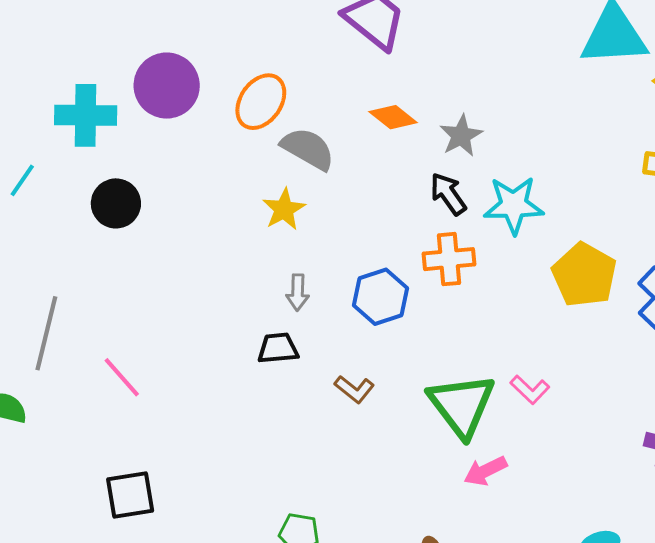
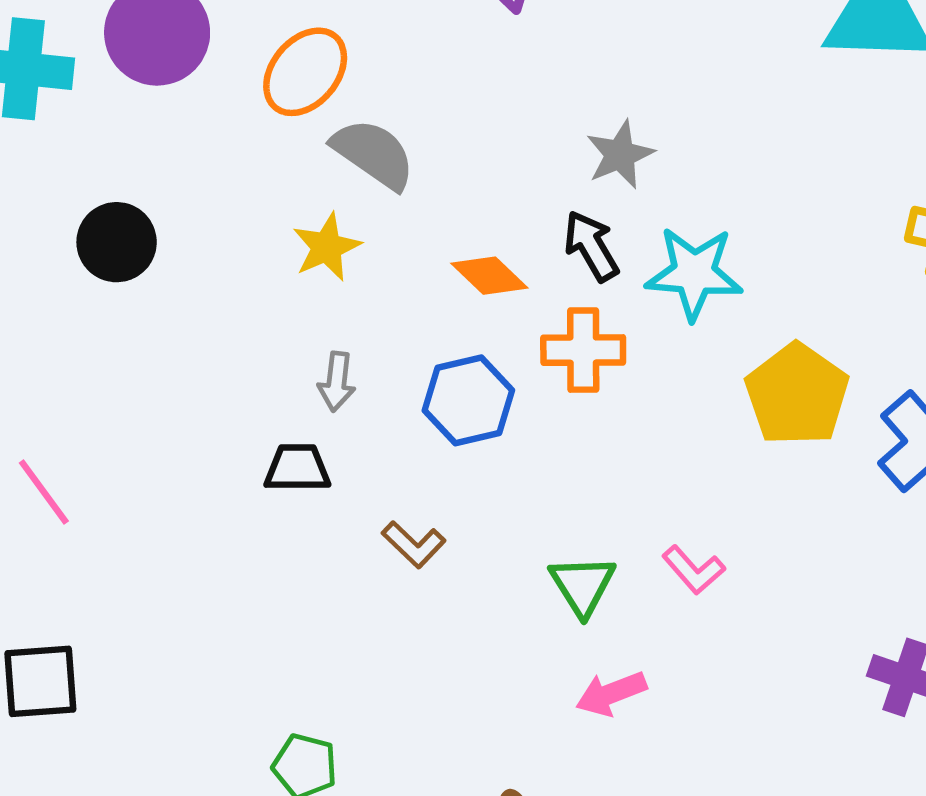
orange diamond: (393, 117) -> (489, 276), moved
black circle: (116, 203) -> (117, 242), moved
green triangle: (462, 405) -> (583, 585), size x0.6

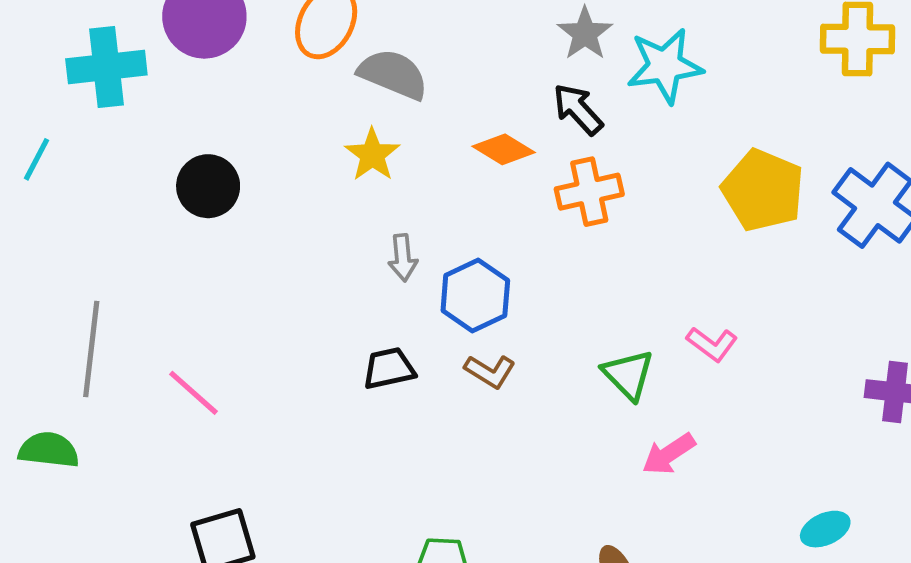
cyan star: (694, 273) -> (665, 66), moved
blue hexagon: (468, 400) -> (475, 296), moved
black trapezoid: (297, 468) -> (389, 368), moved

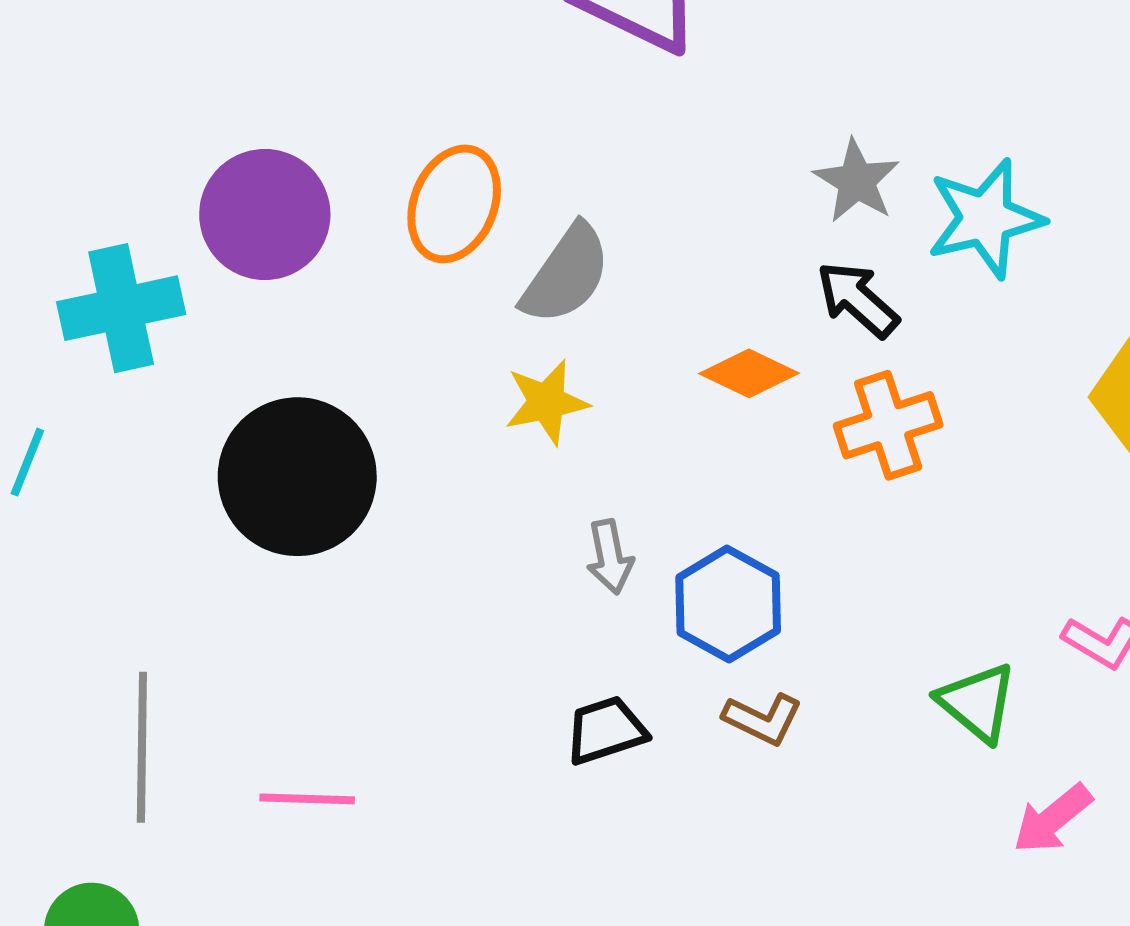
gray semicircle: (393, 74) -> (566, 274), turned 108
yellow star: (372, 155) -> (547, 402), turned 30
black circle: (208, 186) -> (297, 477), size x1.6
pink line: (194, 393) -> (307, 799), turned -34

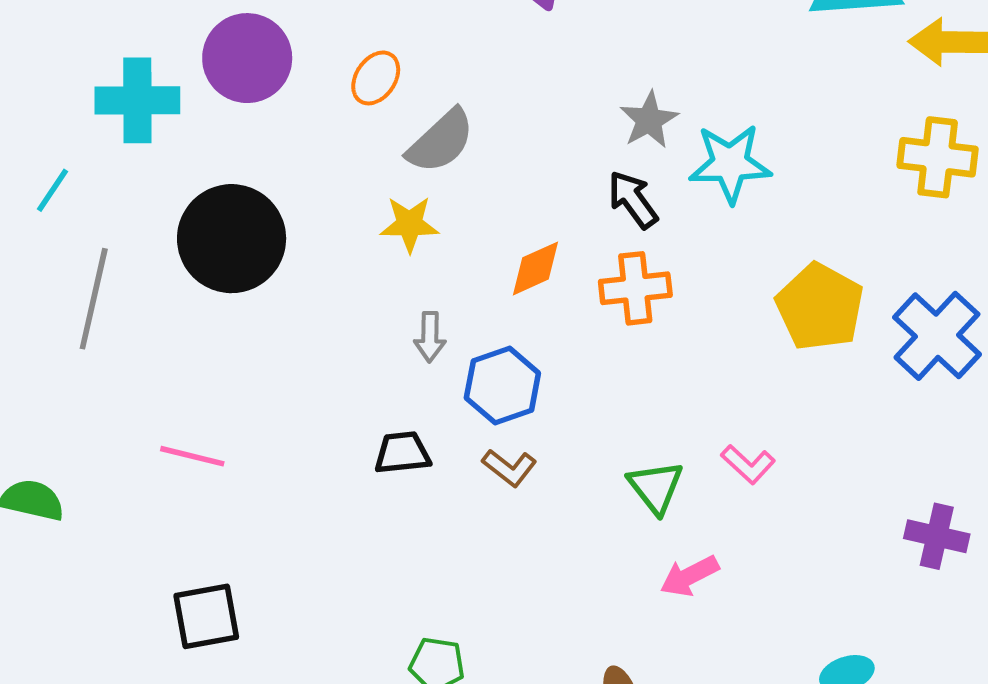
orange ellipse: (454, 204) -> (376, 78), size x0.7
orange diamond: (749, 373) -> (535, 268), moved, turned -62
gray line: (142, 747) -> (94, 299), moved

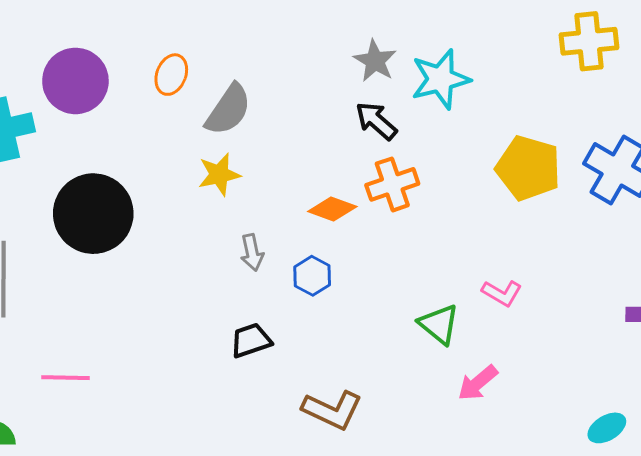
orange diamond: (535, 268) -> (332, 209), moved, turned 57
blue hexagon: (502, 385) -> (312, 276), size x0.7
pink line: (192, 456) -> (65, 378), moved
brown L-shape: (509, 468) -> (332, 410), moved, size x1.5

